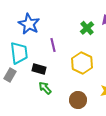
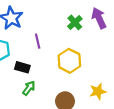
green arrow: (45, 88) -> (29, 88), turned 80

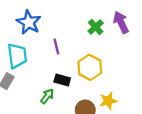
black rectangle: (22, 67) -> (62, 80), moved
yellow star: (98, 91) -> (108, 101), moved

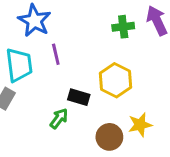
green cross: (96, 27) -> (123, 27), turned 35
purple line: (56, 47) -> (56, 54), moved

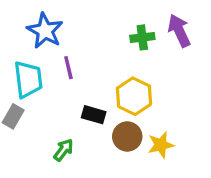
green arrow: (59, 119) -> (63, 150), moved
brown circle: (109, 137) -> (127, 136), moved

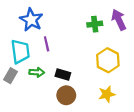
yellow hexagon: (134, 96) -> (108, 60), moved
brown circle: (127, 136) -> (66, 95), moved
green arrow: (63, 150) -> (37, 72), moved, turned 56

